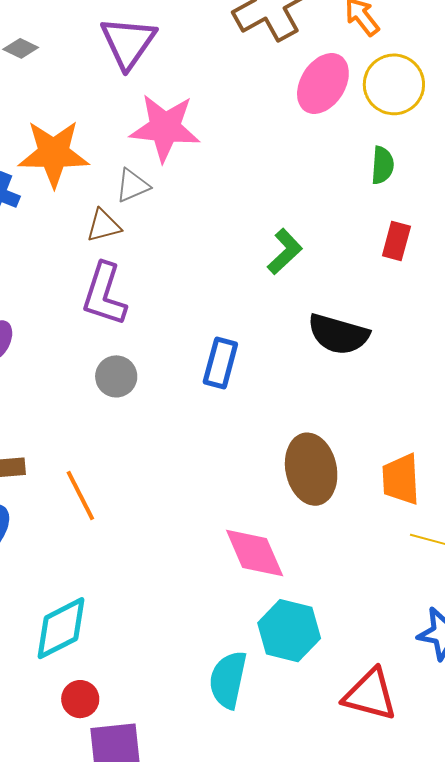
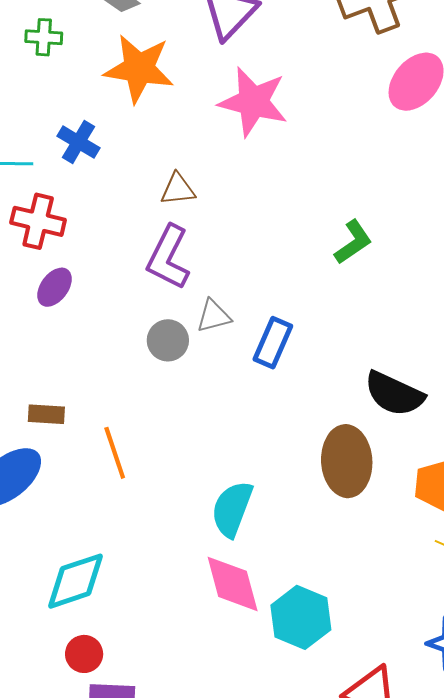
orange star: (54, 154) -> (139, 69), moved
gray triangle: (133, 186) -> (214, 316), moved
black semicircle: (338, 334) -> (394, 394), moved
pink diamond: (255, 553) -> (233, 584), moved
cyan semicircle: (228, 680) -> (232, 509), moved

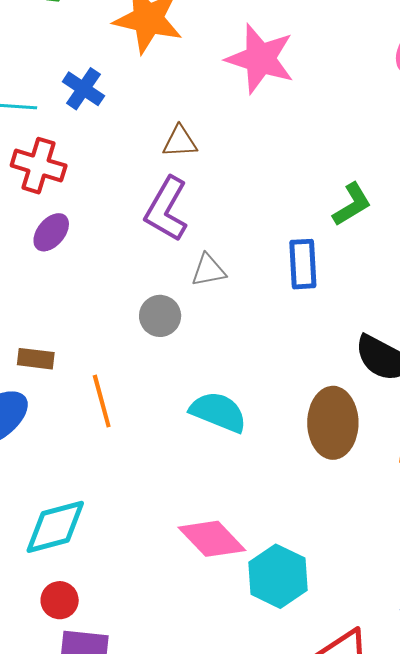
gray circle: (168, 340) -> (160, 316), moved
blue rectangle: (273, 343) -> (303, 264), moved, turned -30
cyan semicircle: (232, 509) -> (218, 412), moved, turned 88
pink diamond: (233, 584) -> (212, 539), turned -32

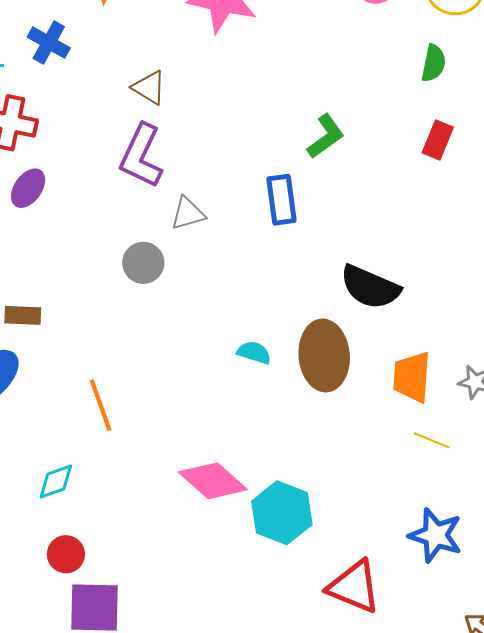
brown triangle: (180, 142) -> (149, 88), turned 39
orange line: (102, 401) -> (101, 405), moved
cyan semicircle: (218, 412) -> (254, 353), moved, size x0.6
cyan diamond: (55, 527) -> (56, 482), size x0.6

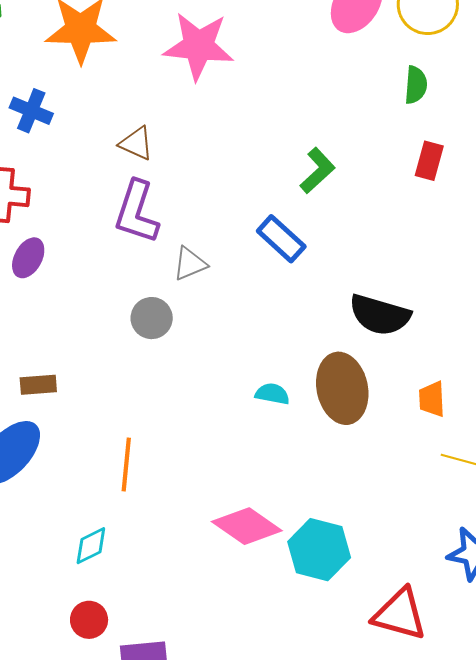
blue rectangle: (282, 200) -> (281, 239), turned -33
orange trapezoid: (412, 377) -> (432, 399), size x0.7
orange line: (101, 405) -> (126, 464), turned 32
red circle: (66, 554) -> (89, 620), moved

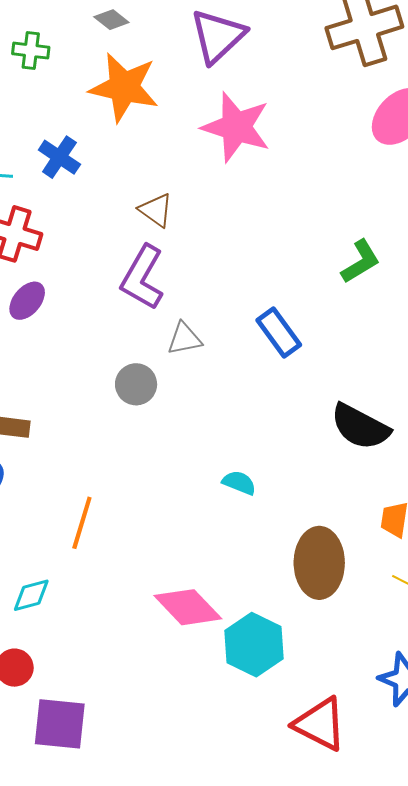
green L-shape: (317, 171) -> (361, 262), moved
brown ellipse: (342, 388) -> (319, 563), moved

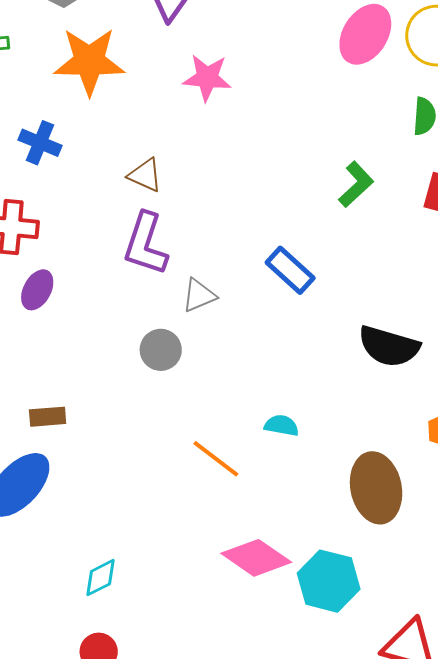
pink star: (236, 127) -> (207, 78), size x0.7
orange line: (82, 523) -> (216, 459), moved, turned -58

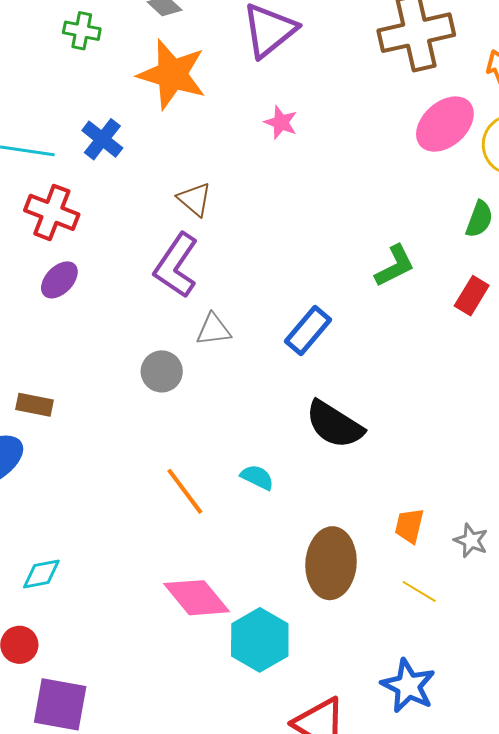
pink star: (207, 78) -> (281, 122), size x0.7
blue rectangle: (290, 270) -> (308, 330), turned 72
black semicircle: (389, 346) -> (334, 425), moved

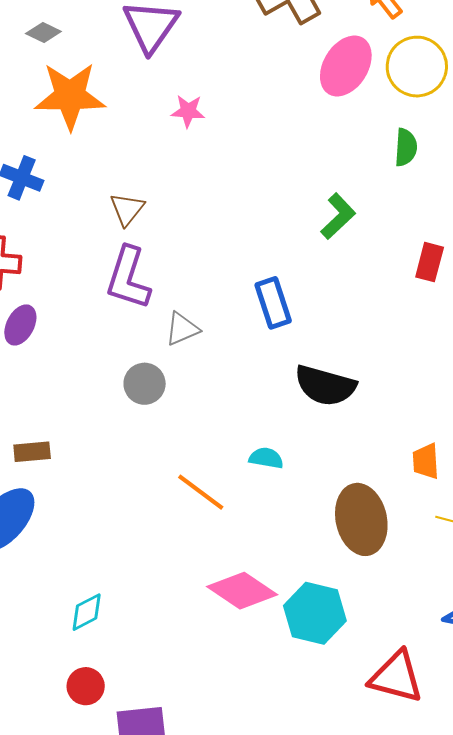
brown triangle: (195, 199) -> (127, 209), turned 45
red rectangle: (472, 296) -> (430, 262), moved
blue rectangle: (308, 330) -> (273, 303), turned -42

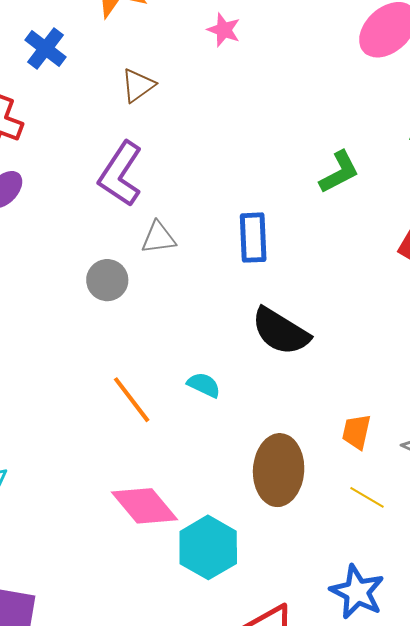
brown triangle: (127, 209) -> (138, 85), moved

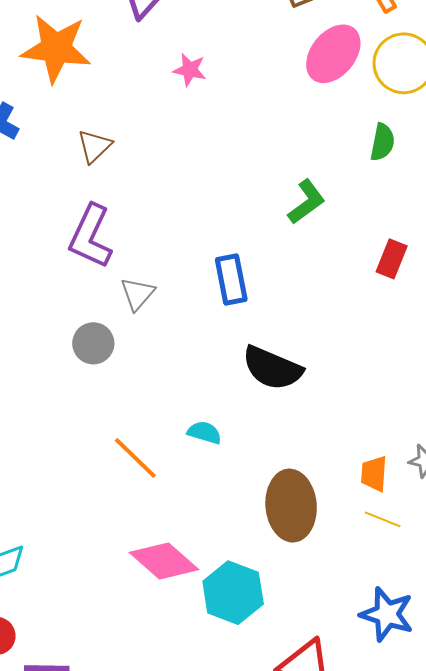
pink star: (224, 30) -> (190, 70), moved
gray triangle: (158, 238) -> (138, 294), turned -33
orange trapezoid: (356, 432) -> (374, 474), moved

